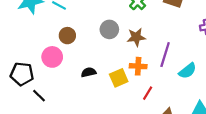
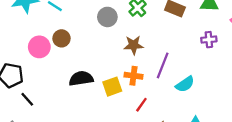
gray circle: (109, 29) -> (107, 17), moved
pink circle: (52, 57) -> (39, 47), moved
black semicircle: (89, 72) -> (81, 78), size x1.5

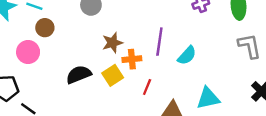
brown circle: (62, 38) -> (45, 28), moved
brown star: (134, 45) -> (112, 43), moved

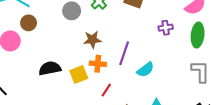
brown star: (112, 43) -> (92, 40), moved

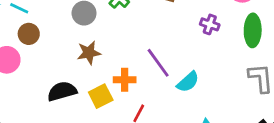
purple cross: (166, 28) -> (210, 24), turned 32
brown star: (92, 40) -> (89, 53), moved
purple line: (124, 53) -> (158, 63), turned -50

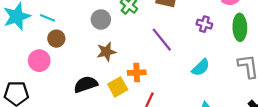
purple line: (158, 63) -> (162, 40), moved
cyan semicircle: (188, 82) -> (201, 67), moved

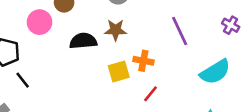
cyan semicircle: (201, 67) -> (215, 72), size x1.4
black semicircle: (86, 84) -> (83, 41), moved

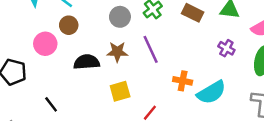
purple line: (180, 31) -> (151, 49), moved
orange cross: (143, 61) -> (183, 81), moved
black line: (23, 80) -> (51, 104), moved

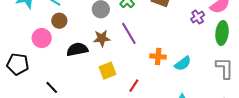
purple cross: (226, 48) -> (198, 17), moved, turned 32
cyan semicircle: (211, 92) -> (183, 63), size x0.7

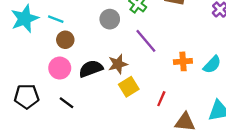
pink circle: (42, 38) -> (60, 68), moved
brown star: (102, 38) -> (118, 64), moved
black line: (52, 87) -> (66, 103), moved

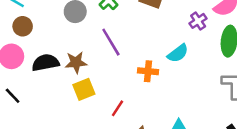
cyan semicircle: (212, 65) -> (178, 53), moved

